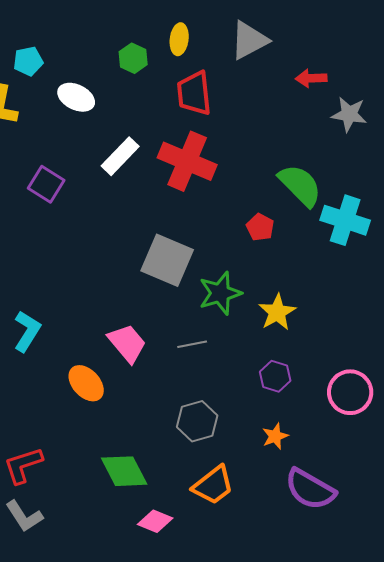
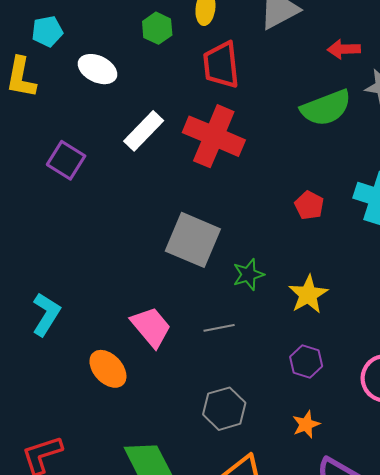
green semicircle: (300, 185) -> (326, 108), moved, turned 114
red pentagon: (260, 227) -> (309, 205), moved
green star: (220, 293) -> (248, 275), size x0.7

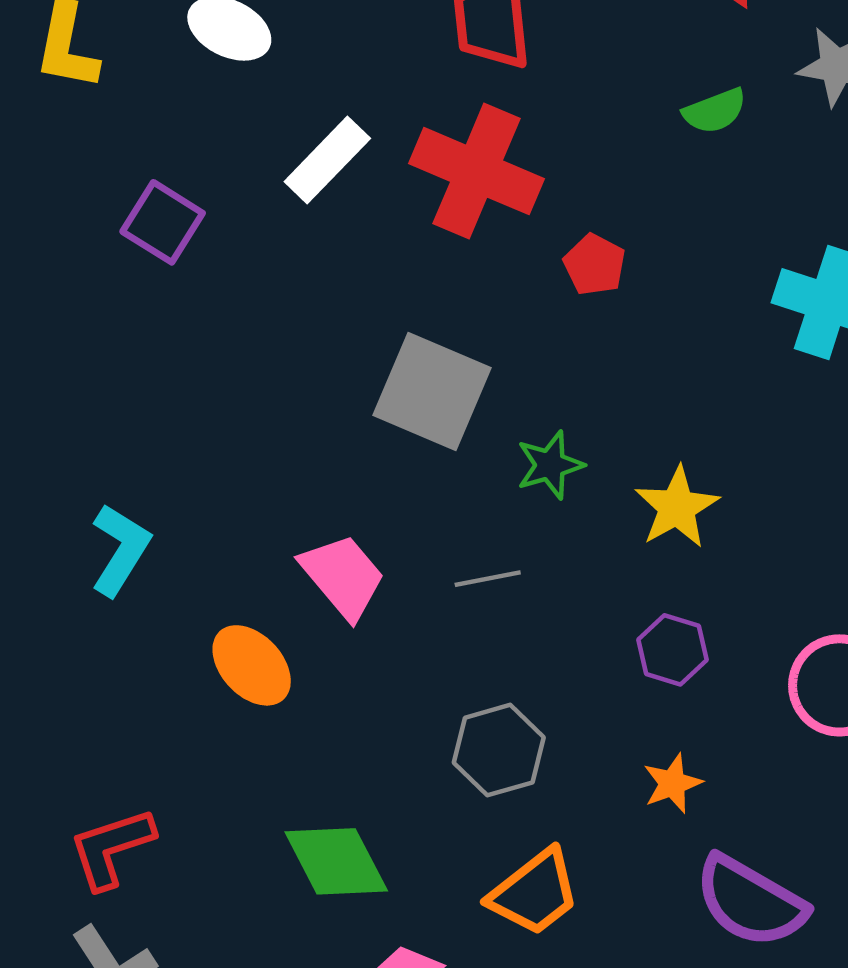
green semicircle: (326, 108) -> (715, 111), size x0.6
red pentagon: (309, 205) -> (595, 265), moved

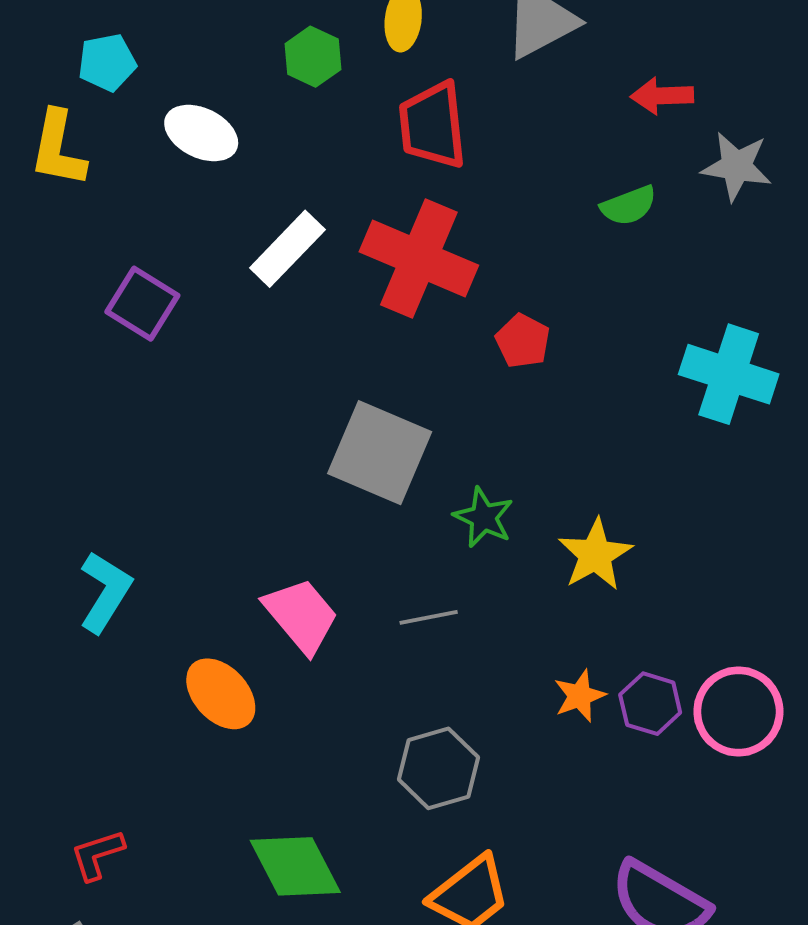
green star: (550, 465) -> (484, 517), turned -30
purple hexagon: (672, 650) -> (650, 704), moved
orange star: (672, 783) -> (580, 696), moved
red L-shape: (111, 848) -> (97, 855), size x0.7

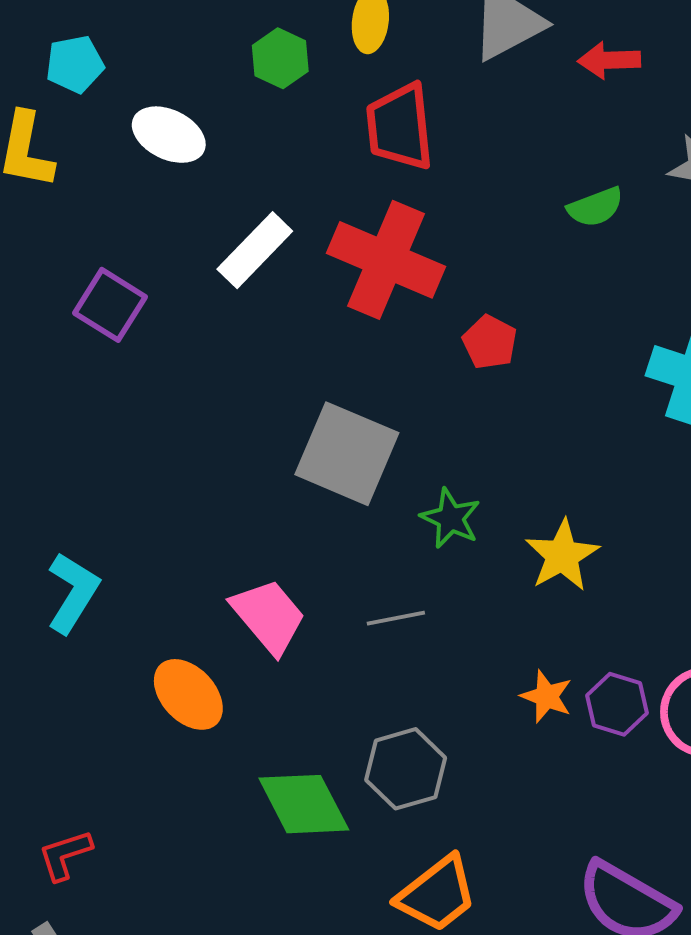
red arrow: (662, 96) -> (609, 60), moved
orange star: (580, 696) -> (547, 696), turned -30
green diamond: (295, 866) -> (304, 804), moved

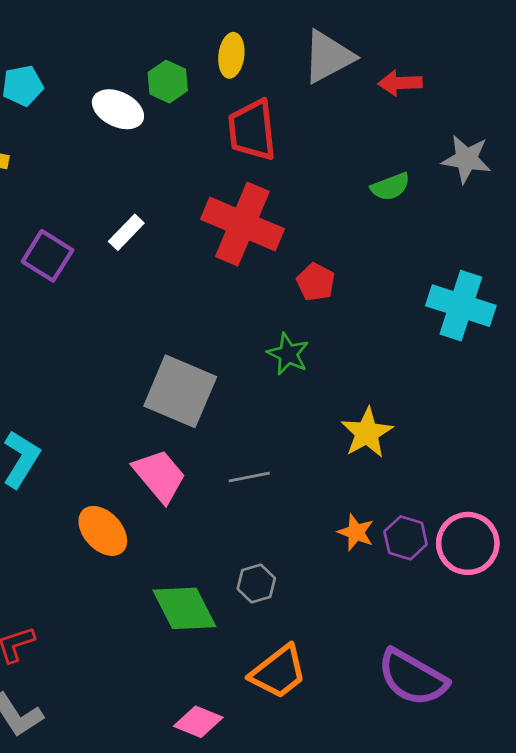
white ellipse: (169, 135) -> (118, 109), moved
white rectangle: (255, 250) -> (126, 232), moved, size x0.7
gray square: (347, 454) -> (180, 391), moved
green star: (451, 518) -> (288, 354), moved
gray hexagon: (406, 769) -> (256, 584), size x0.7

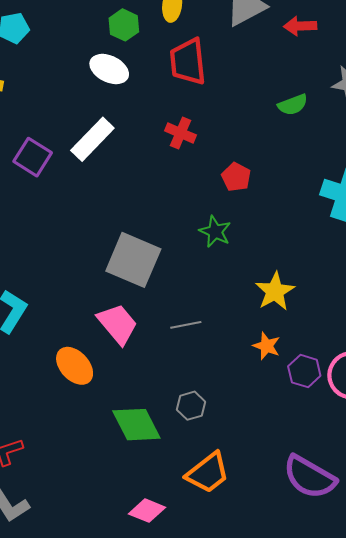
white ellipse: (118, 109) -> (109, 69), moved
red cross: (242, 224) -> (181, 133), size x0.5
white rectangle: (126, 232) -> (92, 139), size x1.6
orange star: (356, 532) -> (267, 346), moved

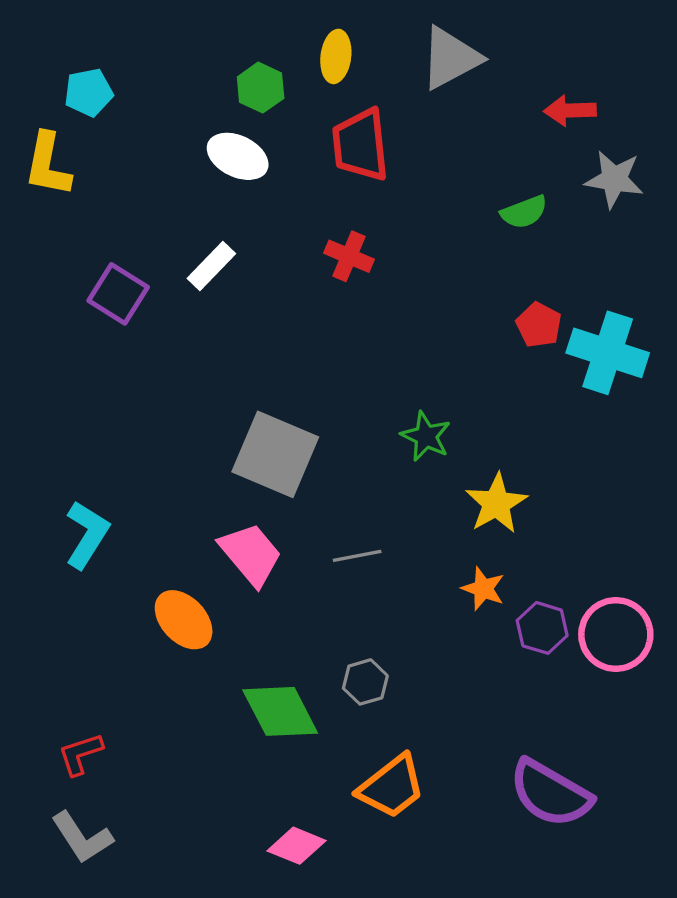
red arrow: (300, 26) -> (570, 111), moved
white rectangle: (92, 139) -> (211, 266), size x0.7
red pentagon: (236, 177) -> (539, 325), moved
green star: (215, 232) -> (426, 436), moved

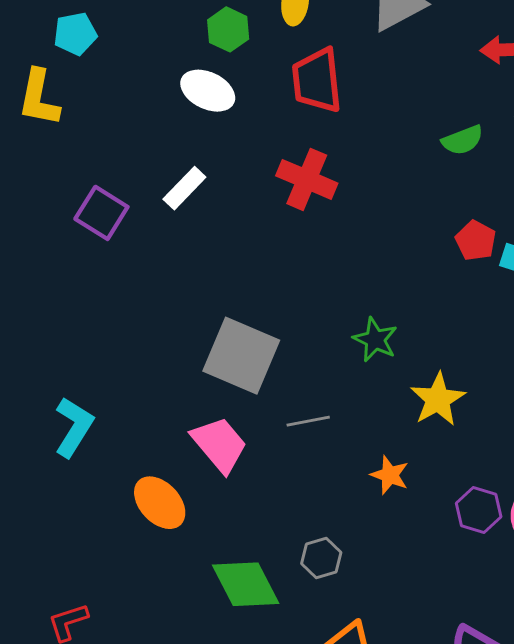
red cross: (349, 256) -> (307, 179), size x1.4
gray line: (357, 556) -> (308, 421), moved
orange star: (483, 589) -> (390, 475), moved

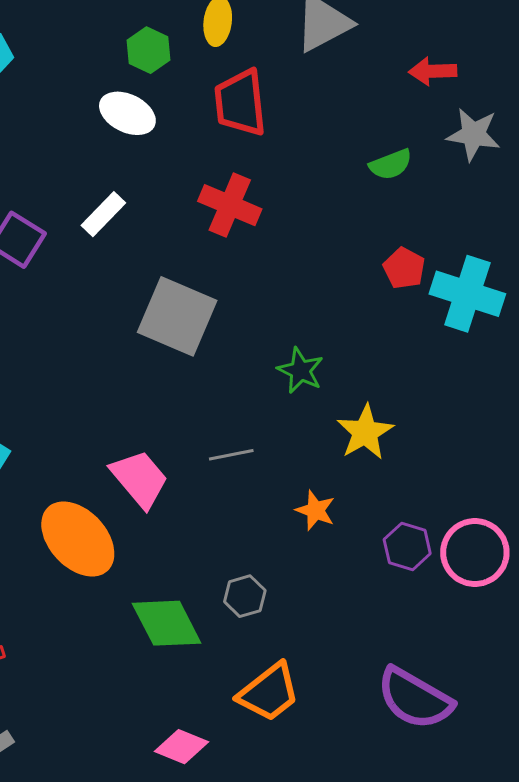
gray square: (241, 356) -> (177, 316), moved
orange ellipse: (160, 503) -> (78, 539), size x1.4

